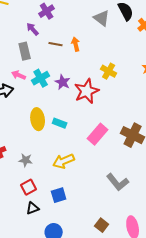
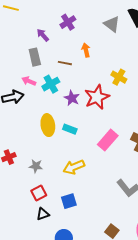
purple cross: (47, 11) -> (68, 22), moved
brown line: (56, 44) -> (65, 63), moved
purple star: (63, 82) -> (72, 98), moved

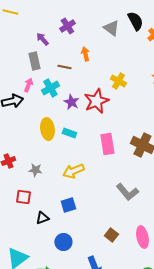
pink arrow: (29, 81) -> (28, 85), turned 88
pink rectangle: (108, 140) -> (107, 144), turned -50
red square: (39, 193) -> (23, 197), moved, turned 35

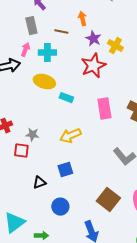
cyan cross: (50, 88) -> (47, 53), turned 30
purple star: (71, 102) -> (93, 39), moved
yellow ellipse: (47, 129) -> (44, 82), moved, turned -65
red square: (23, 197) -> (21, 151), moved
brown square: (111, 235) -> (108, 200), size x1.6

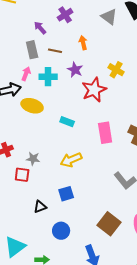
brown line: (61, 32) -> (55, 51), moved
purple star: (93, 39) -> (75, 70), moved
yellow ellipse: (44, 82) -> (32, 106), moved

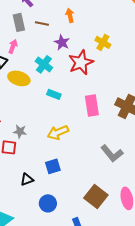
cyan cross: (48, 77) -> (44, 64), moved, turned 36

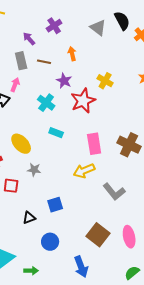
yellow ellipse: (19, 78) -> (21, 144), moved, turned 30
gray star: (20, 131) -> (34, 170), moved
yellow arrow: (58, 132) -> (84, 171), moved

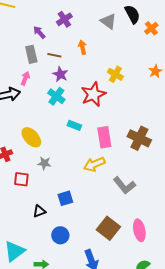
purple star: (64, 81) -> (60, 74), moved
cyan rectangle: (56, 133) -> (74, 125), moved

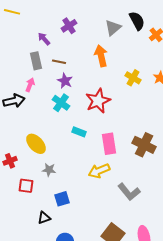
gray triangle: (108, 21) -> (113, 28), turned 42
orange arrow: (82, 47) -> (101, 56), moved, size x1.5
yellow cross: (115, 74) -> (133, 78), moved
blue square: (65, 198) -> (62, 199), moved

